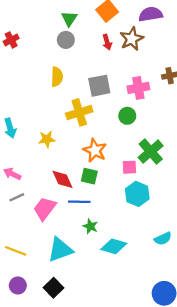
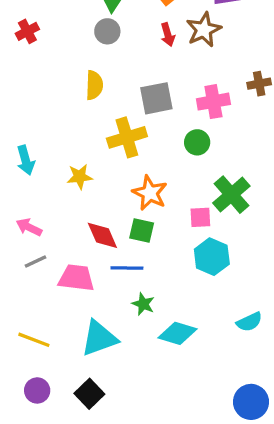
pink trapezoid: (45, 208) -> (76, 278), turned 60

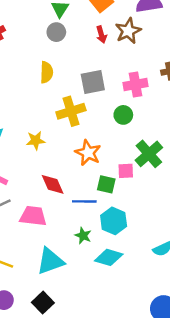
green square: (142, 230) -> (106, 184), moved
cyan hexagon: (212, 257) -> (114, 221), moved
blue line: (127, 268) -> (84, 201), moved

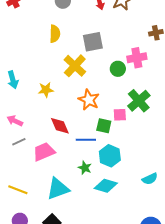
pink cross: (135, 84) -> (137, 58), moved
yellow cross: (71, 111) -> (75, 66), turned -30
pink trapezoid: (33, 216) -> (44, 152), turned -30

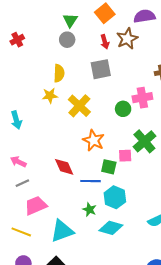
gray square: (93, 42) -> (101, 69), moved
yellow star: (46, 90) -> (50, 96), moved
pink trapezoid: (44, 152) -> (36, 205), moved

